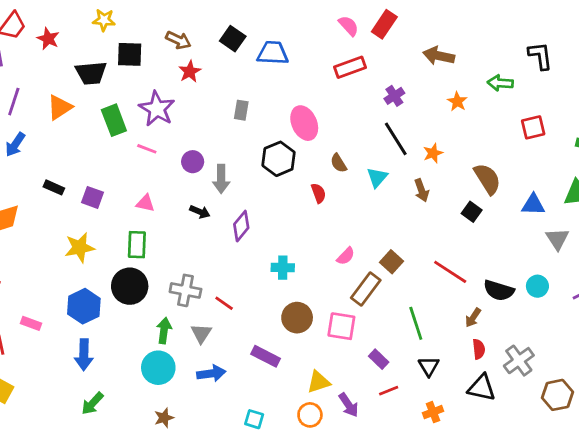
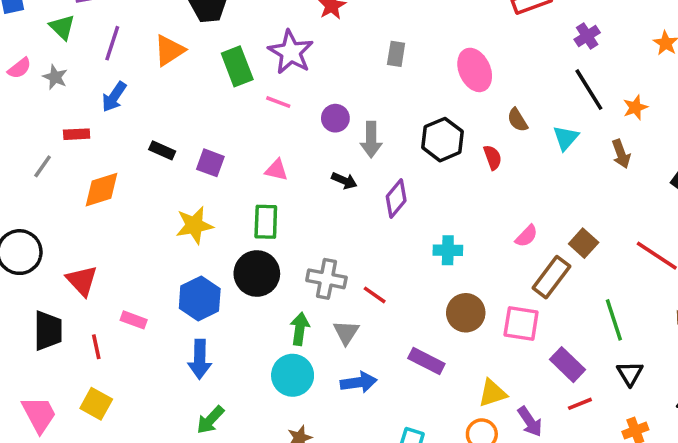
black hexagon: (278, 159) -> (443, 140), moved
purple rectangle: (379, 359) -> (567, 365), size x1.4

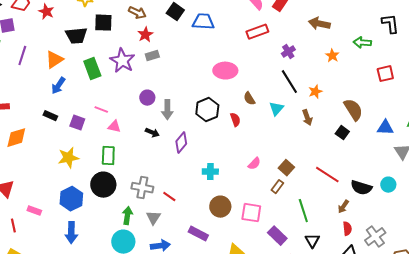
gray rectangle: (396, 54) -> (152, 56), moved, turned 64
pink ellipse: (475, 70) -> (225, 71), turned -65
blue arrow: (114, 97) -> (58, 86), moved
pink line: (278, 102) -> (101, 110), moved
brown rectangle: (551, 277) -> (277, 187), moved, size x0.6

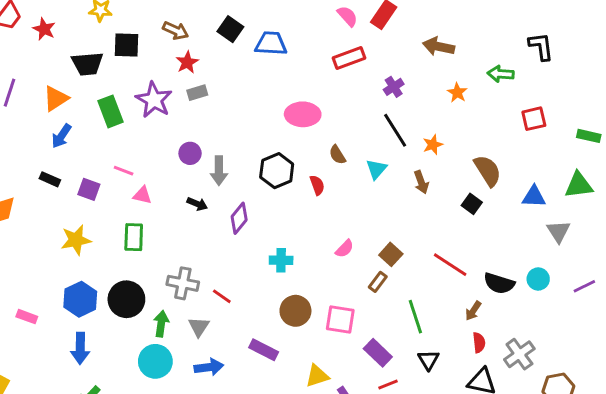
black circle: (103, 185) -> (126, 299), moved

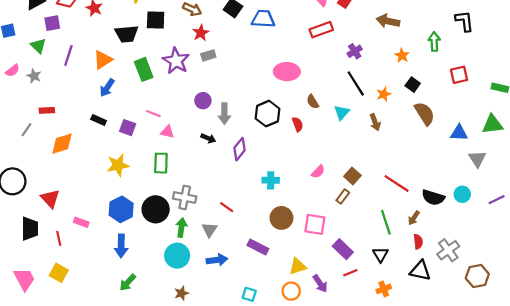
green arrow: (501, 74) -> (434, 41), turned 84
black square: (472, 204) -> (413, 85), moved
gray cross: (183, 283) -> (185, 197), moved
green line: (415, 317) -> (386, 222), moved

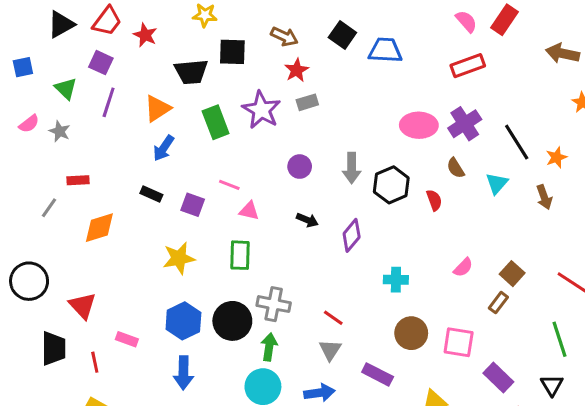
purple square: (52, 23) -> (101, 63), moved, turned 35
purple cross: (355, 51) -> (465, 124), moved, size x1.5
gray arrow: (224, 114) -> (352, 168), moved
gray triangle: (209, 230) -> (330, 350), moved

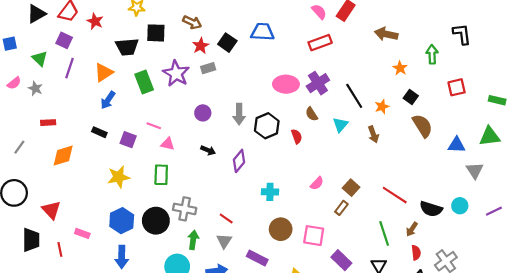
black square: (342, 35) -> (227, 43), moved
gray line: (49, 208) -> (19, 147), moved
green arrow: (269, 347) -> (193, 240), moved

